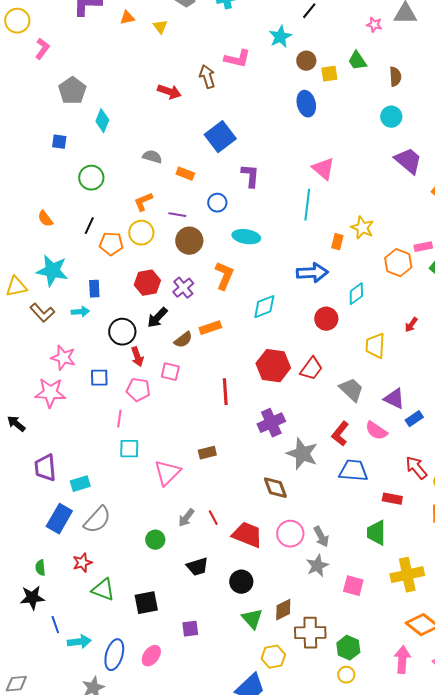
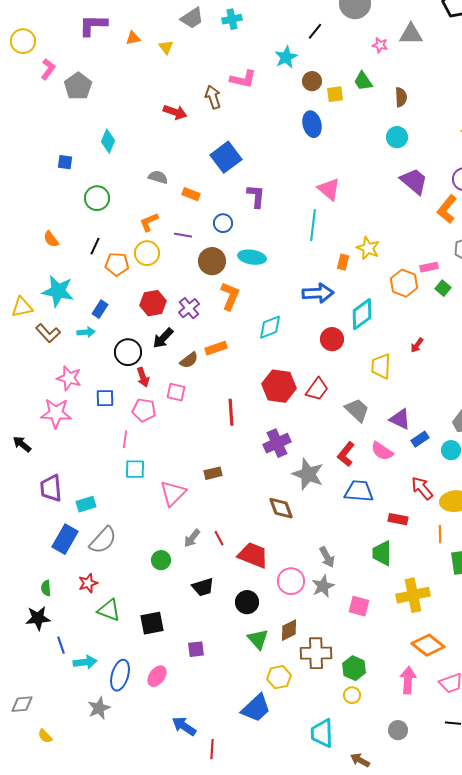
gray pentagon: (72, 91) -> (78, 86), moved
brown circle: (189, 241) -> (212, 261), moved
blue rectangle: (94, 289) -> (100, 309), turned 36
cyan diamond: (356, 294) -> (362, 314), size x1.4
pink circle: (290, 534) -> (291, 581), moved

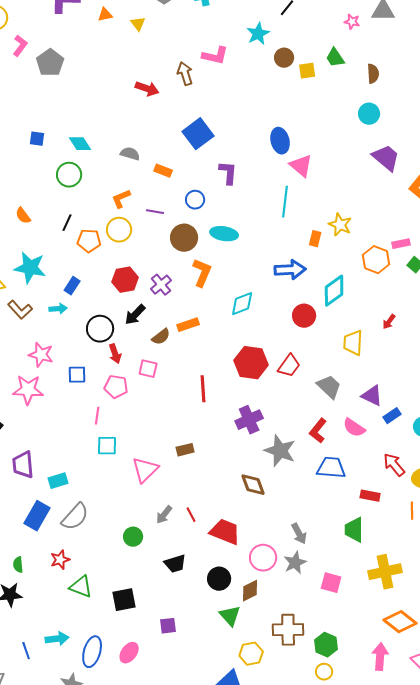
blue ellipse: (312, 124) -> (280, 141), moved
cyan diamond: (108, 141) -> (80, 144), moved, turned -55
brown diamond: (289, 630) -> (250, 591), moved
blue line: (61, 645) -> (26, 651), moved

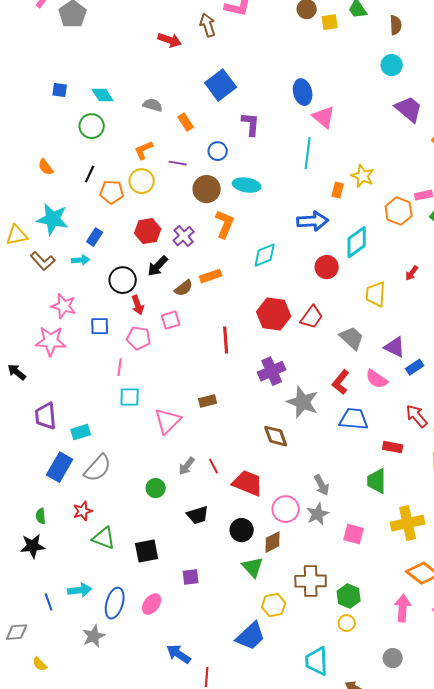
orange rectangle: (163, 171) -> (186, 122), turned 36
pink square: (148, 369) -> (171, 320), turned -30

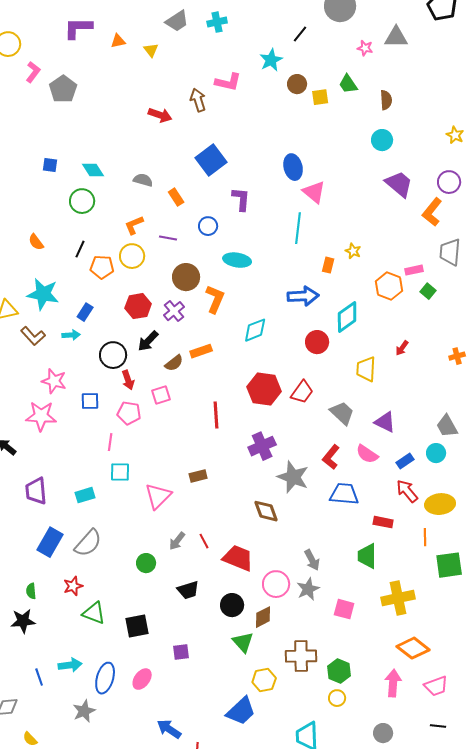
yellow star: (363, 176) -> (353, 251), size x0.7
brown circle: (207, 189) -> (186, 277), moved
blue rectangle: (415, 367) -> (405, 461), moved
cyan rectangle: (81, 432) -> (85, 495), moved

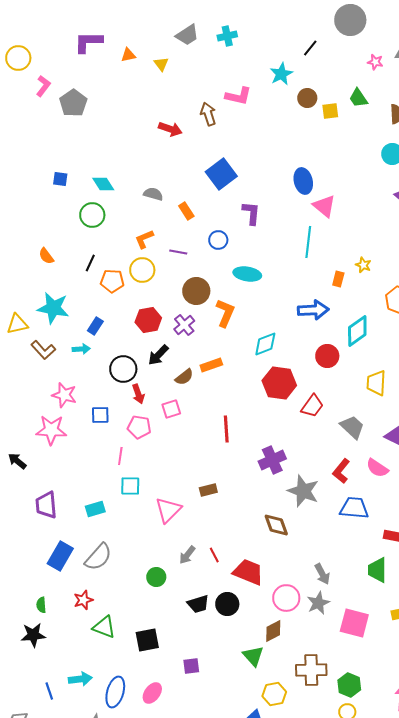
red hexagon: (264, 389) -> (279, 383), moved
black circle: (232, 605) -> (227, 604), moved
pink square: (344, 609) -> (354, 623), size x1.4

